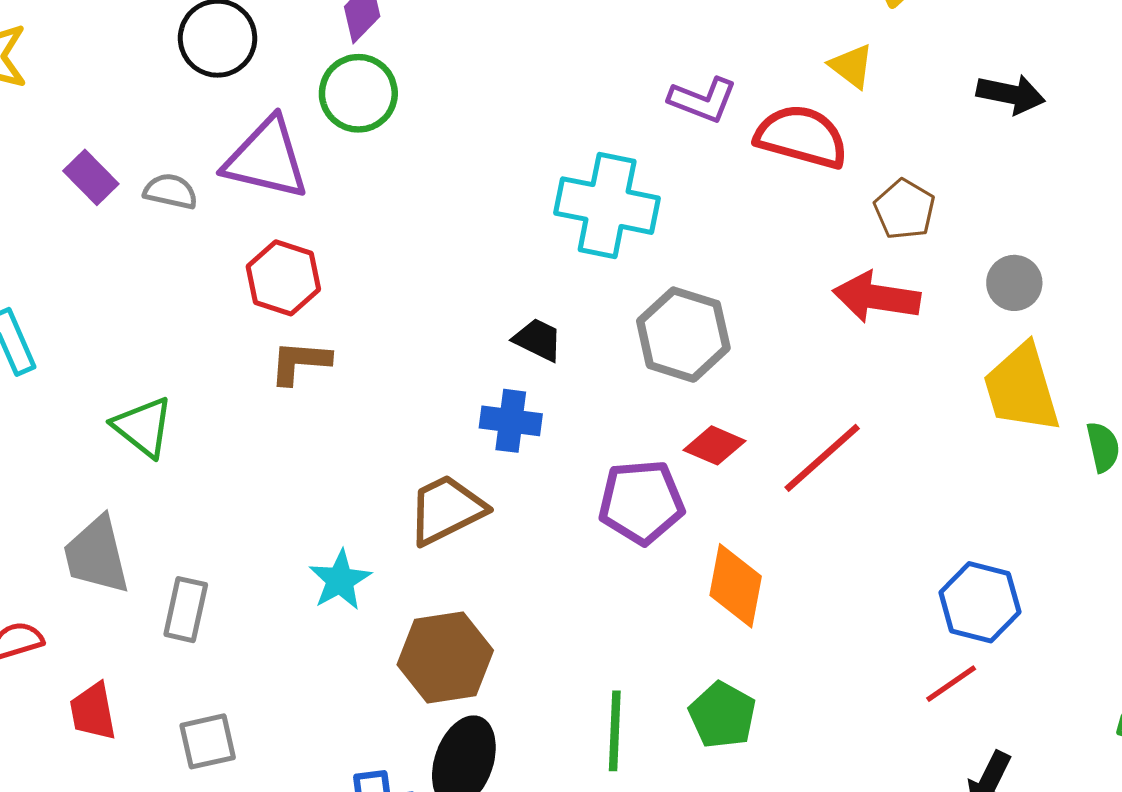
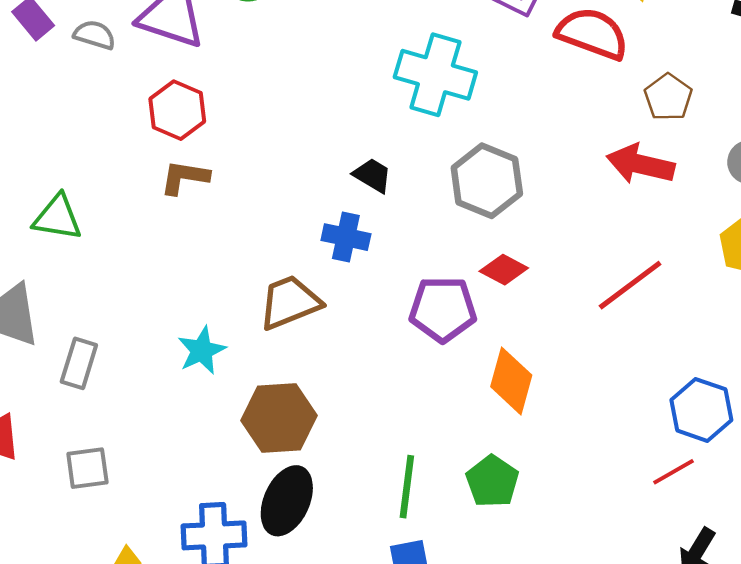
green triangle: (143, 427) -> (58, 218), turned -34
red line: (822, 458) -> (630, 285), moved

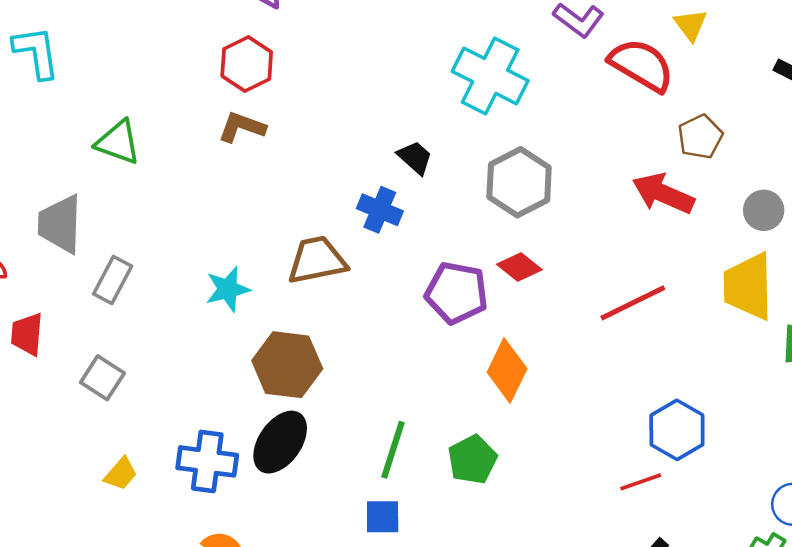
gray square: (87, 468) -> (102, 378), turned 30

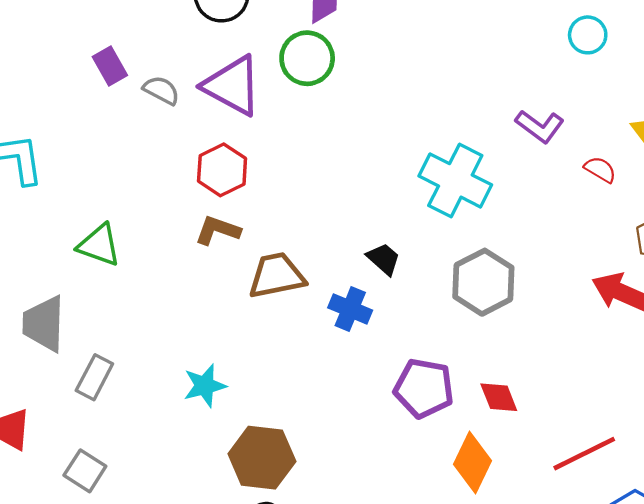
red semicircle: (641, 65) -> (600, 170), size x0.5
brown trapezoid: (317, 260) -> (277, 276), moved
red diamond: (519, 267) -> (499, 397), moved, turned 30
red line: (633, 303) -> (584, 454), moved

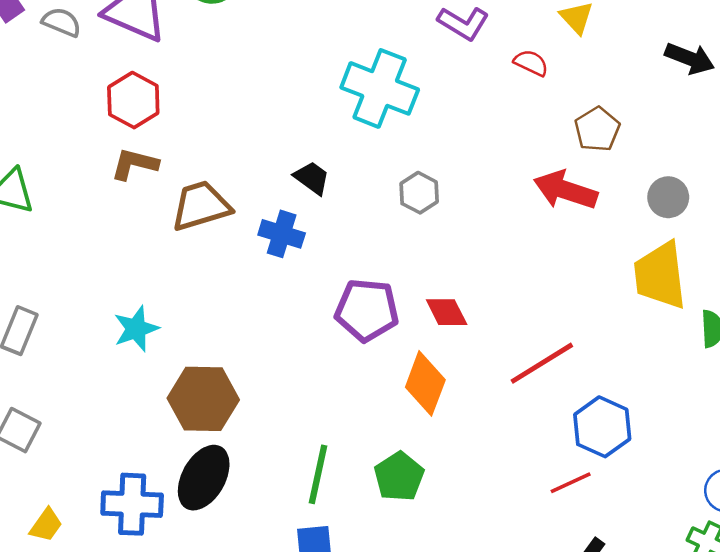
gray hexagon: (483, 282) -> (419, 193), size x0.6

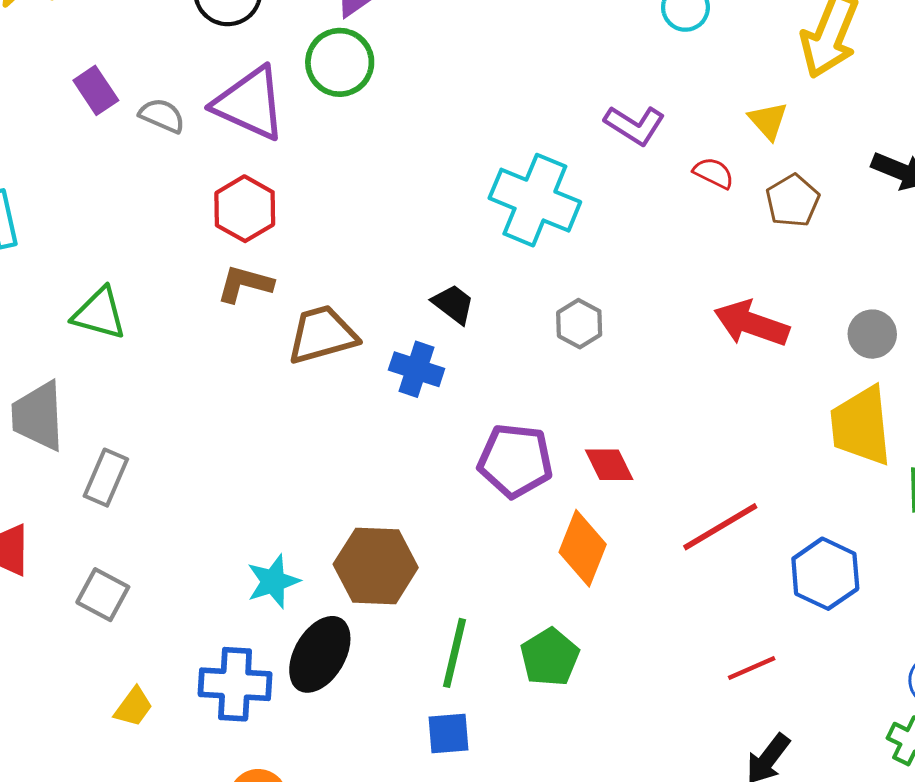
brown pentagon: (597, 129) -> (793, 201), moved
cyan star: (136, 329) -> (273, 581), moved
brown hexagon: (203, 399) -> (376, 566), moved
blue hexagon: (602, 427) -> (825, 574), moved

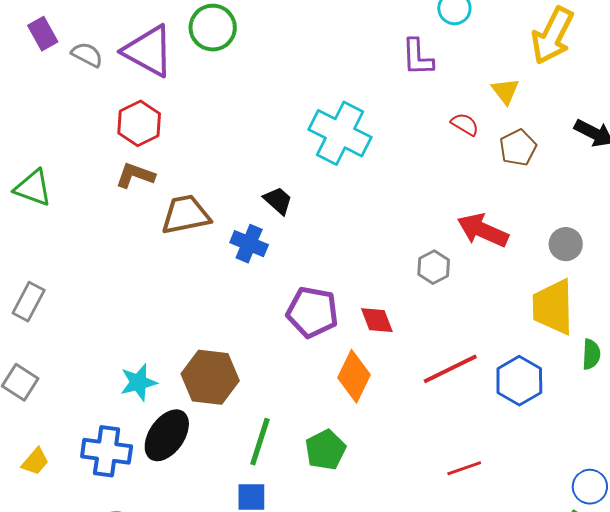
purple L-shape: (635, 125) -> (418, 57), moved, turned 51
gray hexagon: (579, 324) -> (434, 267), moved
blue hexagon: (825, 574) -> (519, 381), moved

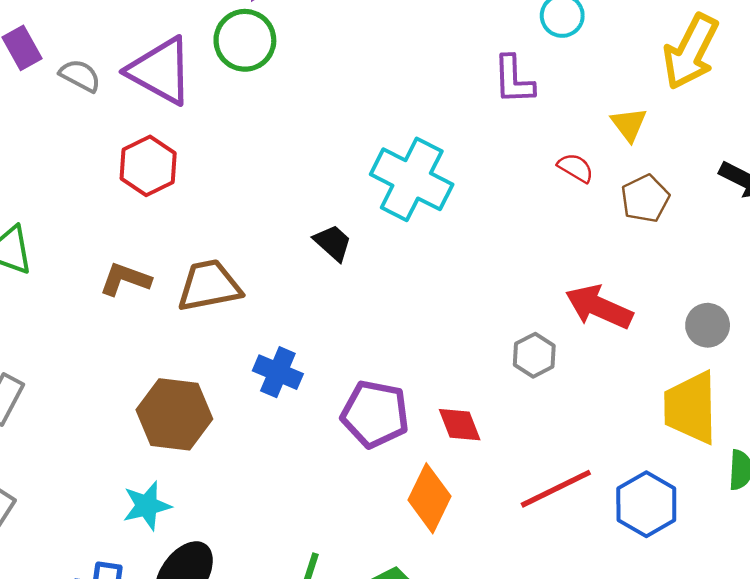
brown L-shape: (135, 175) -> (125, 279), moved
black trapezoid: (278, 201) -> (333, 243), moved
blue cross: (249, 244) -> (278, 372), moved
brown hexagon: (210, 377) -> (174, 414), moved

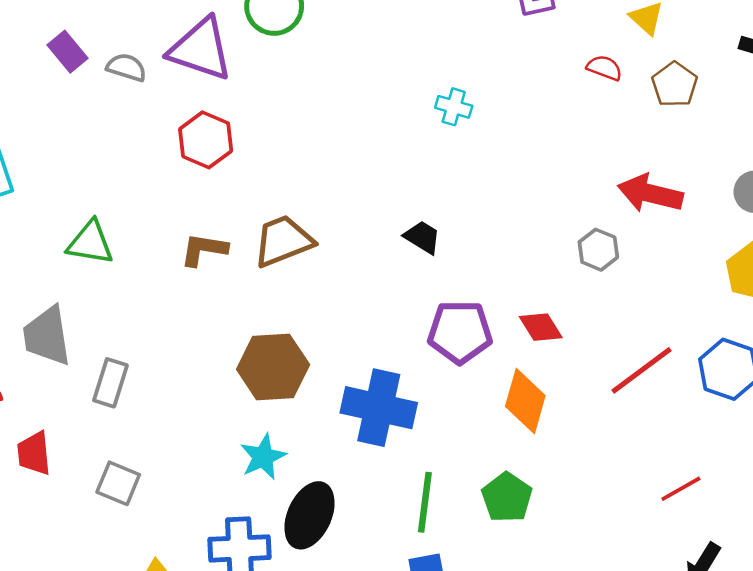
cyan cross: (412, 179) -> (454, 107), size x0.5
black trapezoid: (333, 243) -> (422, 237), moved
blue cross: (278, 372) -> (379, 408), moved, size x1.6

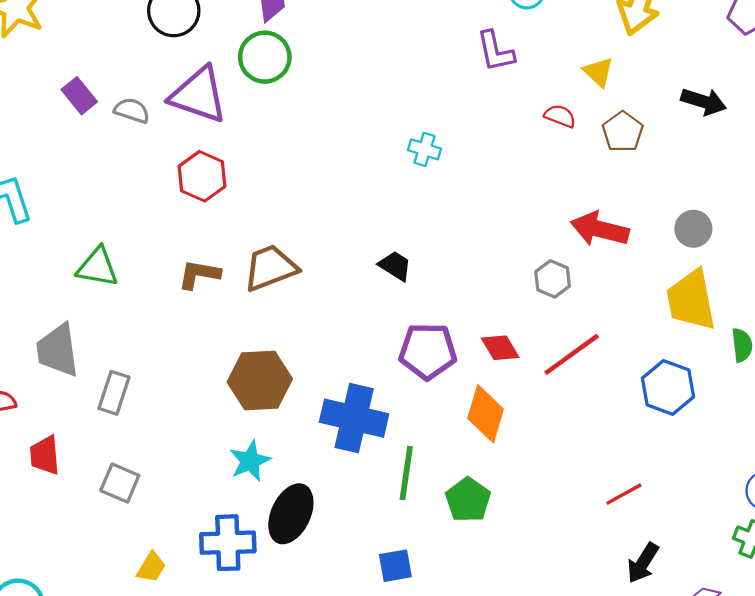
red line: (642, 370) -> (572, 354), moved
green line: (425, 502) -> (406, 473), moved

